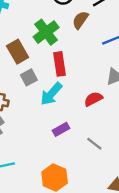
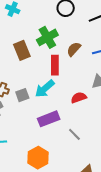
brown semicircle: (80, 20) -> (74, 49), moved
gray square: (29, 77) -> (22, 95), moved
purple rectangle: (61, 129) -> (49, 119), size x1.5

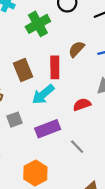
green cross: (47, 37) -> (38, 24), moved
brown rectangle: (22, 50) -> (23, 70), moved
gray square: (22, 95) -> (14, 120), moved

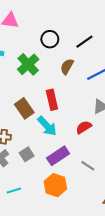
brown semicircle: (76, 49) -> (67, 66), moved
cyan arrow: (43, 94) -> (47, 126), turned -80
orange hexagon: (35, 173) -> (55, 185), moved

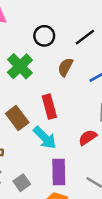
gray square: (27, 154) -> (22, 183), moved
purple rectangle: (58, 156) -> (59, 172), turned -55

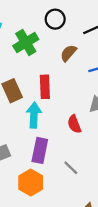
cyan arrow: (45, 138) -> (34, 115), turned -145
red semicircle: (88, 138) -> (74, 124), turned -90

